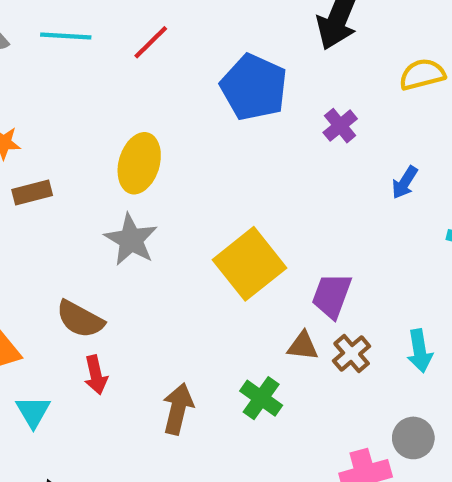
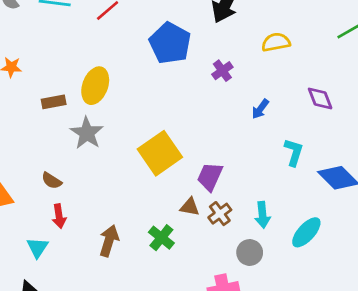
brown rectangle: (32, 193) -> (54, 102), moved
brown semicircle: (80, 319) -> (52, 181), size x0.7
cyan triangle: (33, 412) -> (37, 248), moved
gray circle: (413, 438) -> (250, 252), moved

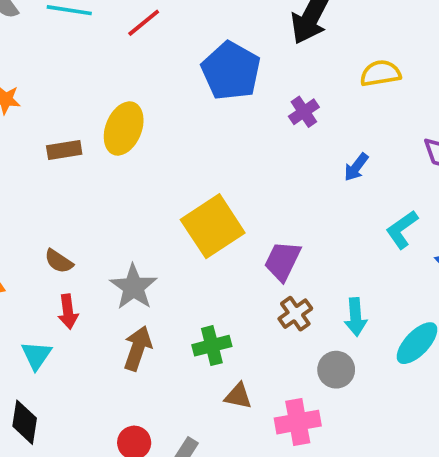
gray star: (87, 133) -> (133, 287), moved
cyan L-shape: (294, 152) -> (402, 229), turned -144
brown triangle: (190, 207) -> (238, 396), moved
green cross: (161, 238) -> (212, 346), turned 35

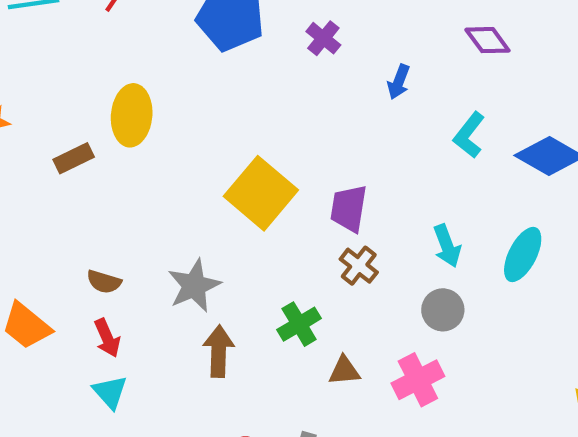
gray star: (133, 287) -> (194, 286), turned 30
red arrow: (68, 312) -> (107, 338), moved
brown cross: (295, 314) -> (359, 266), moved

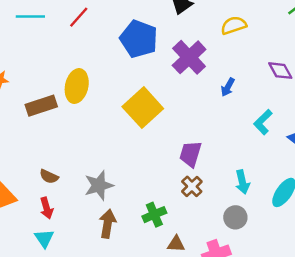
purple cross: (323, 38) -> (189, 57), size x1.8
brown rectangle: (74, 158) -> (41, 106), size x1.4
yellow square: (261, 193) -> (143, 108), moved

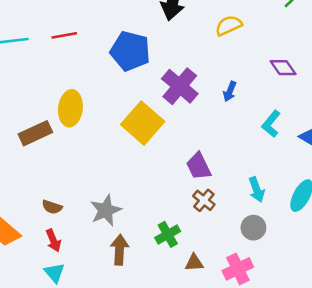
red line: (79, 17) -> (64, 35), turned 45
purple cross: (189, 57) -> (180, 86), moved
purple trapezoid: (191, 154) -> (199, 166), turned -36

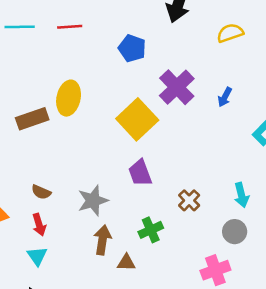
blue pentagon: (130, 51) -> (132, 48), size x0.7
purple trapezoid: (199, 166) -> (140, 173), moved
brown triangle: (194, 263) -> (126, 262), moved

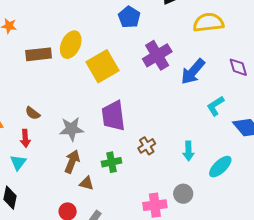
yellow semicircle: (230, 33) -> (208, 23), size x1.4
blue arrow: (225, 97) -> (193, 72), size x1.8
yellow square: (137, 119) -> (103, 66), moved
purple trapezoid: (140, 173) -> (113, 116), size x1.4
gray circle: (235, 232) -> (183, 194), moved

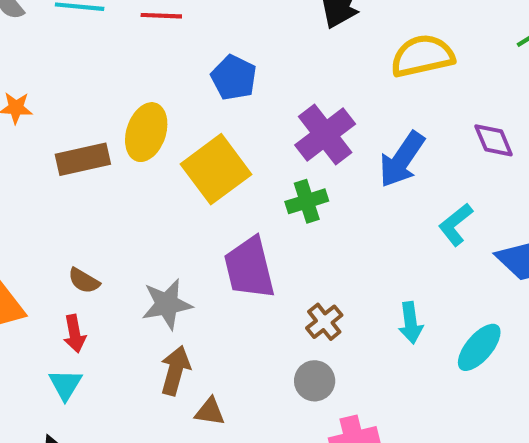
blue pentagon: (129, 17) -> (234, 78), moved
green cross: (111, 162) -> (307, 201), moved
gray circle: (183, 194) -> (315, 381), moved

